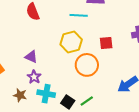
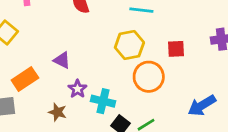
purple triangle: (31, 57) -> (62, 60), moved
cyan cross: (46, 94) -> (103, 101), moved

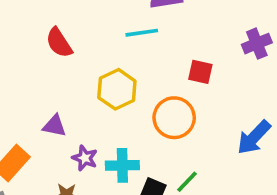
yellow hexagon: (129, 45) -> (117, 89), moved
red square: (176, 49) -> (200, 72), turned 30

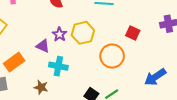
purple star: (85, 158) -> (59, 34), moved
cyan cross: (122, 165) -> (58, 66), moved

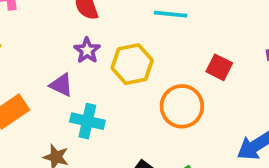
purple star: (59, 34) -> (87, 50), moved

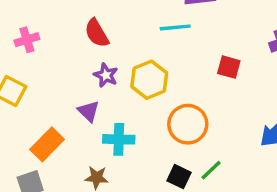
purple triangle: (61, 85) -> (89, 111), turned 30
orange circle: (182, 106) -> (188, 124), moved

